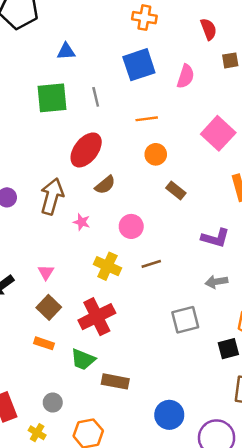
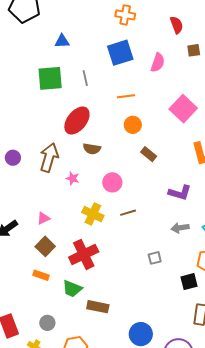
brown semicircle: (105, 185) -> (92, 149), turned 48
pink triangle: (46, 272) -> (43, 218), turned 32
gray square: (185, 320) -> (155, 258), size x0.6

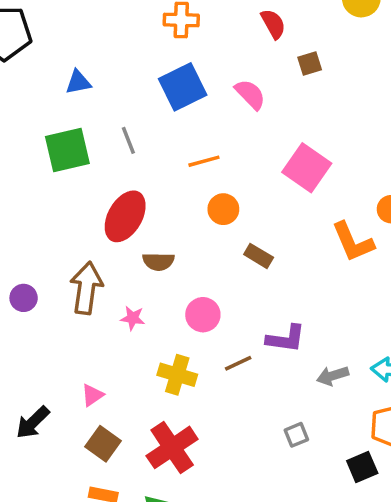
pink semicircle: (158, 63) -> (250, 94), turned -54
purple L-shape: (180, 193) -> (286, 339), moved

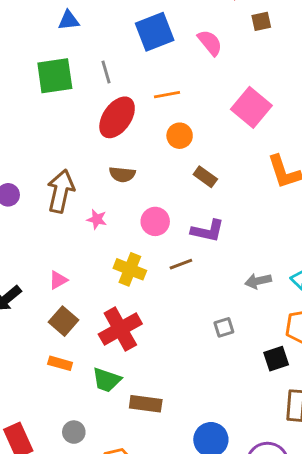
red ellipse: (125, 216) -> (117, 117), moved
purple L-shape: (286, 339) -> (208, 231), moved

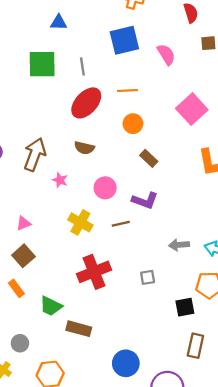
red cross: (120, 329) -> (94, 272), moved
orange rectangle: (60, 363) -> (16, 288), turned 30

